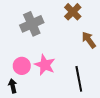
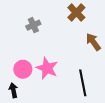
gray cross: (32, 24) -> (33, 25), size x0.6

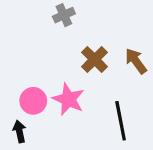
brown cross: (76, 13) -> (95, 59), moved
gray cross: (33, 25) -> (64, 15), moved

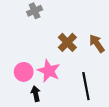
gray cross: (64, 15) -> (35, 11), moved
black arrow: (19, 131) -> (36, 94), moved

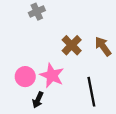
black arrow: (36, 94) -> (38, 100), turned -144

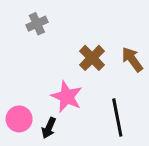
gray cross: (37, 12) -> (37, 24), moved
pink circle: (25, 77) -> (19, 119), moved

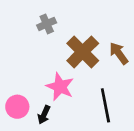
gray cross: (37, 24) -> (47, 24), moved
brown cross: (92, 58) -> (83, 52), size x1.4

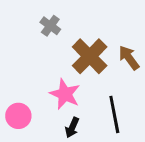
gray cross: (47, 24) -> (50, 26), turned -30
black arrow: (44, 115) -> (72, 128), moved

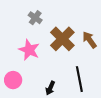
pink star: (65, 94) -> (29, 50), moved

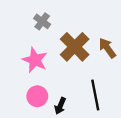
pink circle: (13, 80) -> (37, 96), moved

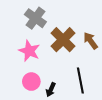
gray cross: (42, 21) -> (35, 18), size x1.5

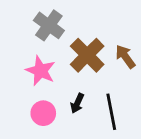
black arrow: (51, 90) -> (77, 103), moved

